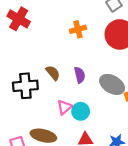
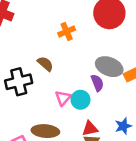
orange cross: (78, 29) -> (67, 32), moved
purple semicircle: (80, 75) -> (97, 83), moved

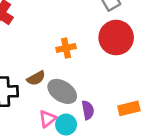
brown semicircle: (45, 64) -> (36, 78), turned 98
gray ellipse: (109, 67) -> (62, 91), moved

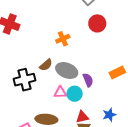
red circle: (116, 38) -> (97, 23), size x0.7
pink triangle: (47, 119) -> (60, 92), turned 48

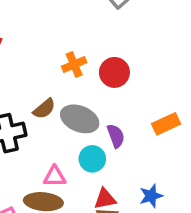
red circle: (97, 23) -> (114, 72), moved
pink triangle: (60, 92) -> (55, 176), moved

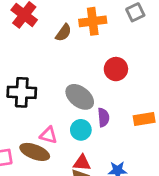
orange cross: (74, 64) -> (93, 21), moved, size x1.4
brown semicircle: (44, 109) -> (64, 33), moved, turned -30

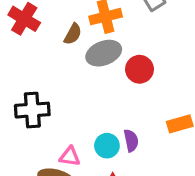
gray ellipse: (80, 97) -> (104, 53), moved, turned -52
purple semicircle: (103, 117) -> (131, 141), moved

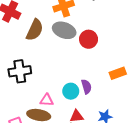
brown semicircle: (73, 34) -> (35, 30), moved, size x1.5
gray ellipse: (104, 53) -> (64, 30), turned 45

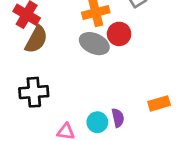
brown semicircle: (35, 30) -> (36, 39), moved
red circle: (89, 39) -> (119, 34), moved

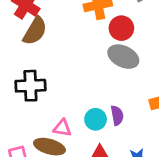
gray ellipse: (94, 44) -> (123, 57), moved

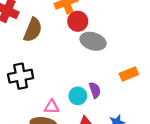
red circle: (121, 28) -> (78, 21), moved
brown semicircle: (35, 31) -> (33, 30), moved

